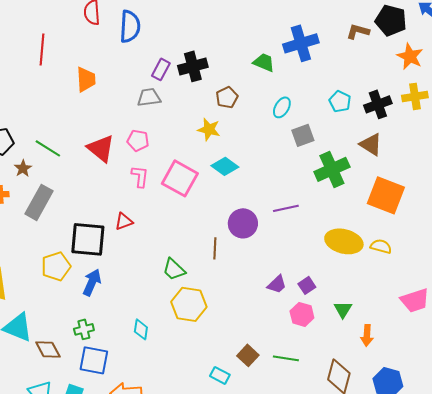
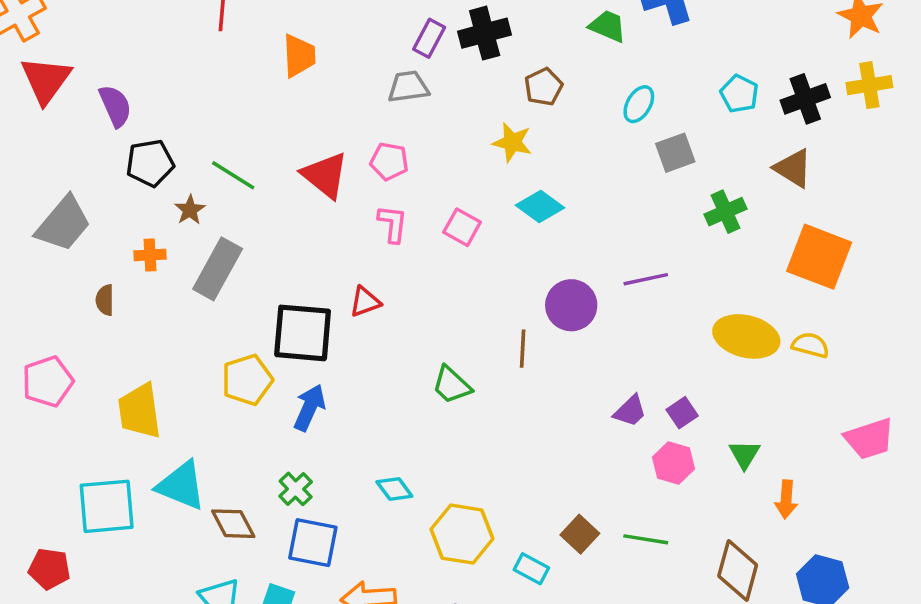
green cross: (332, 169) -> (726, 212), size x0.7
pink square: (180, 178) -> (462, 227), size x0.6
yellow hexagon: (189, 304) -> (462, 534), moved
green cross: (84, 329) -> (296, 489), turned -30
cyan diamond: (141, 329) -> (394, 489), turned -45

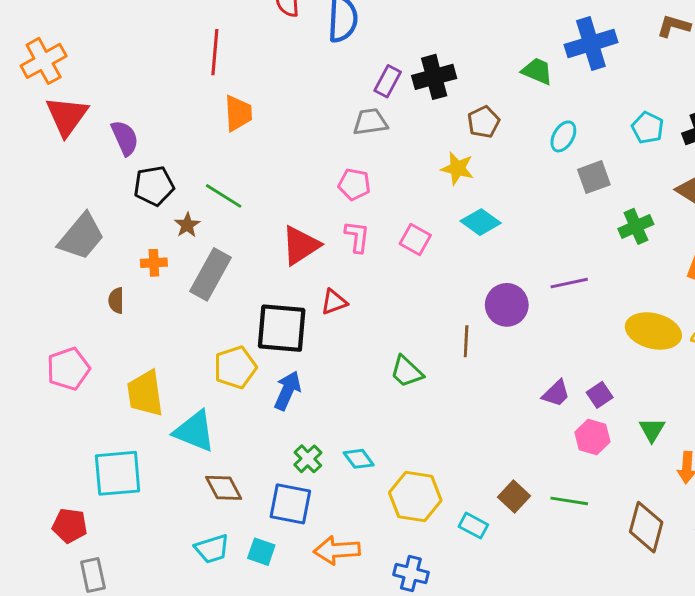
orange trapezoid: (299, 56) -> (238, 113), moved
red triangle: (325, 175) -> (301, 245), moved, turned 48
cyan triangle: (181, 486) -> (195, 431), moved
green cross: (296, 489) -> (308, 459), moved

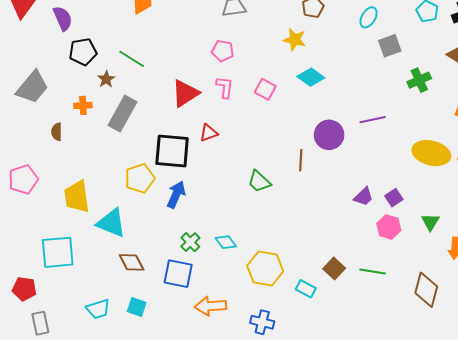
cyan trapezoid: (212, 549) -> (98, 309), moved
cyan square: (261, 552) -> (137, 307), moved

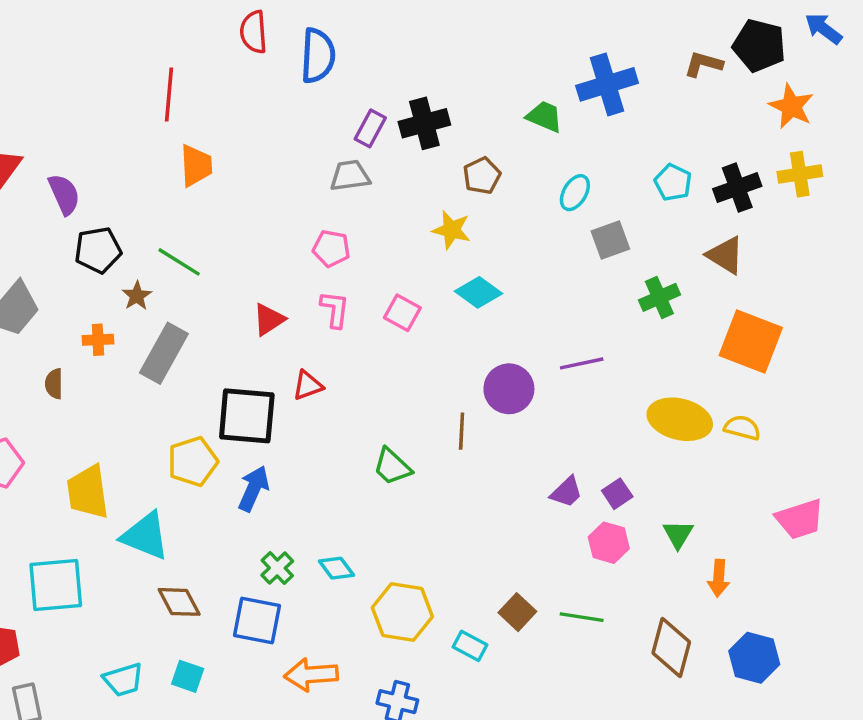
red triangle: (185, 93) -> (269, 319), size x0.7

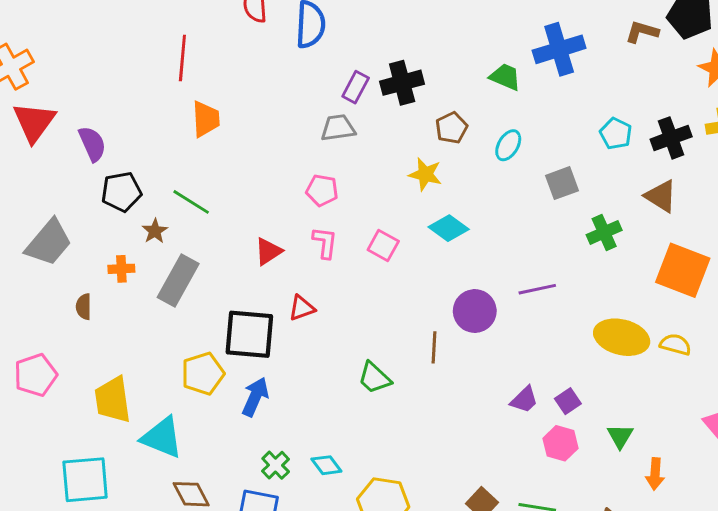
cyan ellipse: (575, 193) -> (508, 145), moved

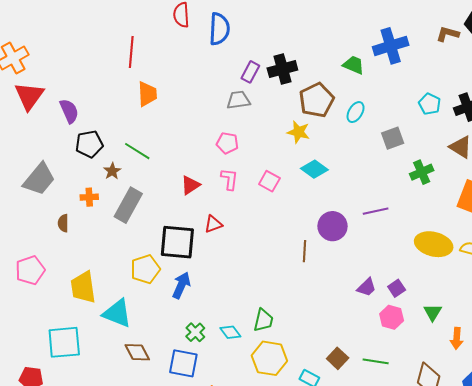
brown pentagon: (451, 128) -> (316, 100), size x1.6
green trapezoid: (374, 378) -> (263, 320), moved, turned -120

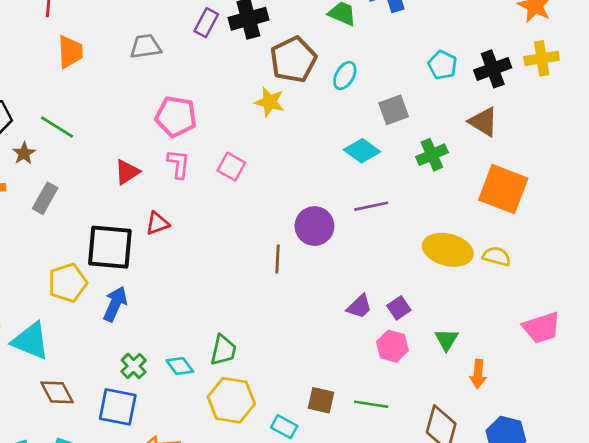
gray trapezoid: (238, 100) -> (145, 46), moved
pink pentagon: (227, 143) -> (176, 116), size x1.4
cyan diamond: (314, 169) -> (362, 151), moved
gray rectangle: (128, 205) -> (45, 198), size x0.7
brown square: (338, 358) -> (321, 400), turned -30

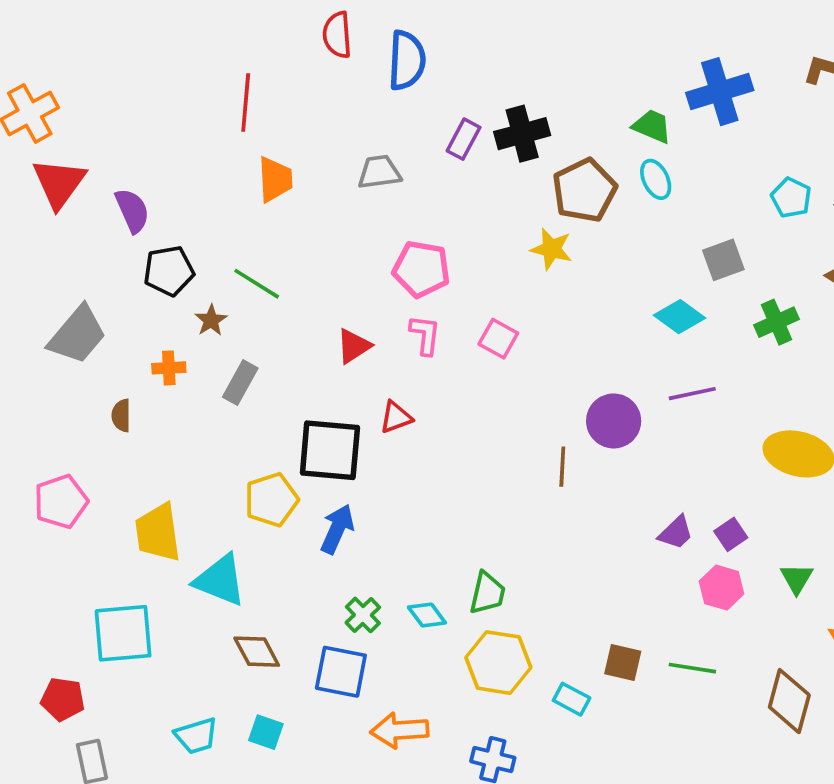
cyan ellipse: (345, 76) -> (656, 179), moved, turned -56

